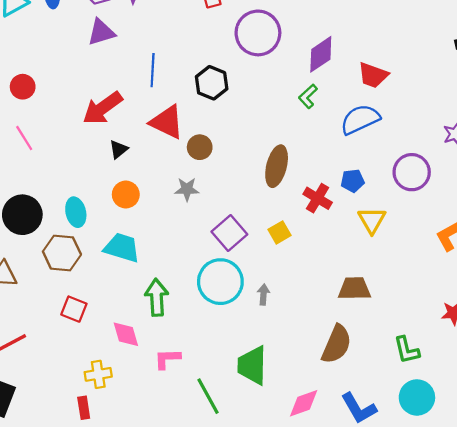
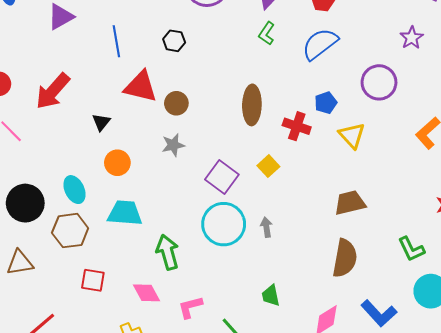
black hexagon: (212, 83) -> (174, 41), size x0.7
red arrow: (103, 108) -> (53, 91), moved
green trapezoid: (252, 365) -> (271, 296), size x0.6

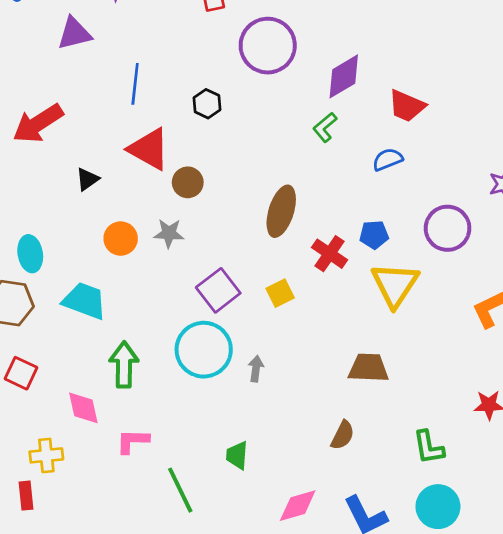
blue semicircle: (320, 44) -> (388, 159), size x0.6
yellow triangle: (352, 135) -> (395, 285), size x1.4
orange circle: (117, 163) -> (121, 239), moved
brown semicircle: (345, 258) -> (343, 435), size x0.6

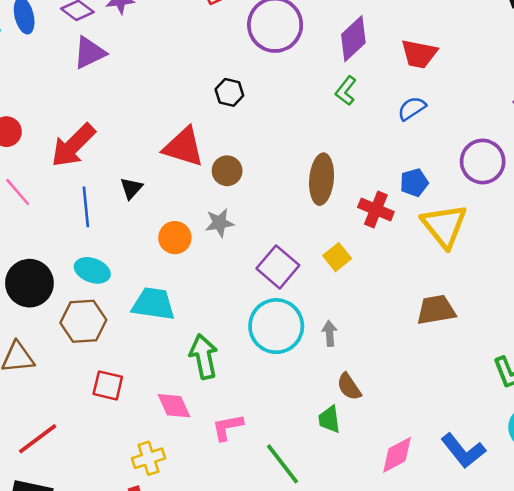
blue line: (135, 84) -> (86, 207), moved
cyan ellipse: (30, 254) -> (92, 270), turned -48
brown semicircle: (343, 435) -> (349, 387), moved, turned 132

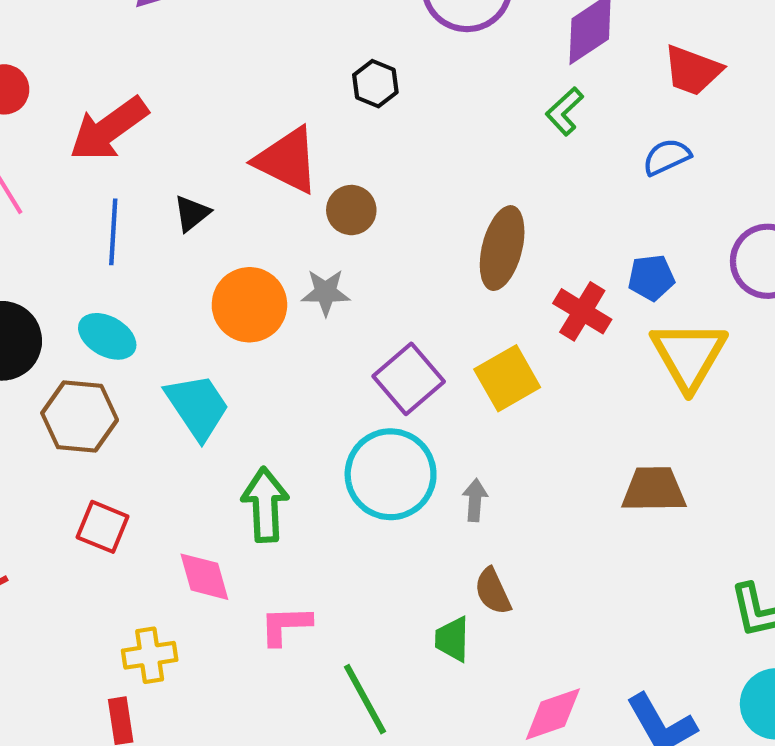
orange circle: (175, 238) -> (249, 305), size x1.4
yellow square: (337, 257) -> (507, 378), size x1.4
cyan trapezoid: (153, 304) -> (197, 407), turned 39

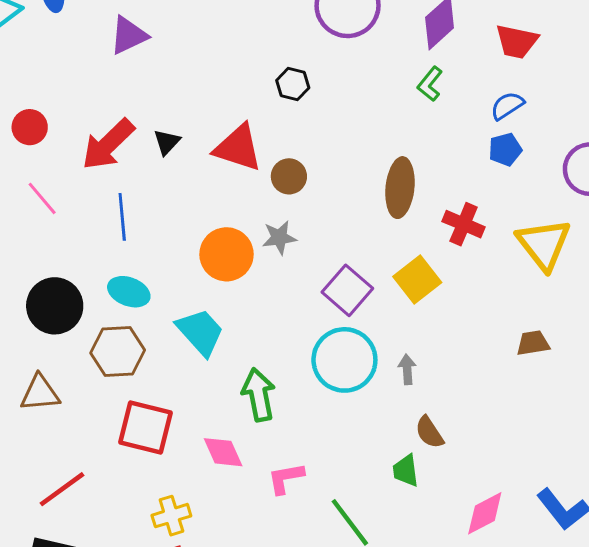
black triangle: (192, 213) -> (167, 142), moved
blue pentagon: (651, 278) -> (505, 150), moved
brown trapezoid: (654, 489) -> (533, 343), size x0.7
red square: (103, 527) -> (145, 427), size x1.5
yellow cross: (150, 655) -> (171, 516), moved

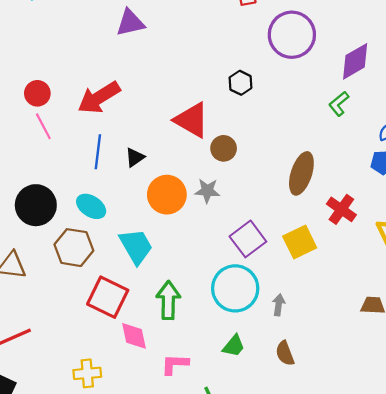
red circle: (30, 127) -> (37, 93), moved
black triangle: (167, 142) -> (135, 157), moved
red square: (145, 427) -> (108, 297), moved
green trapezoid: (406, 471) -> (234, 346), moved, turned -145

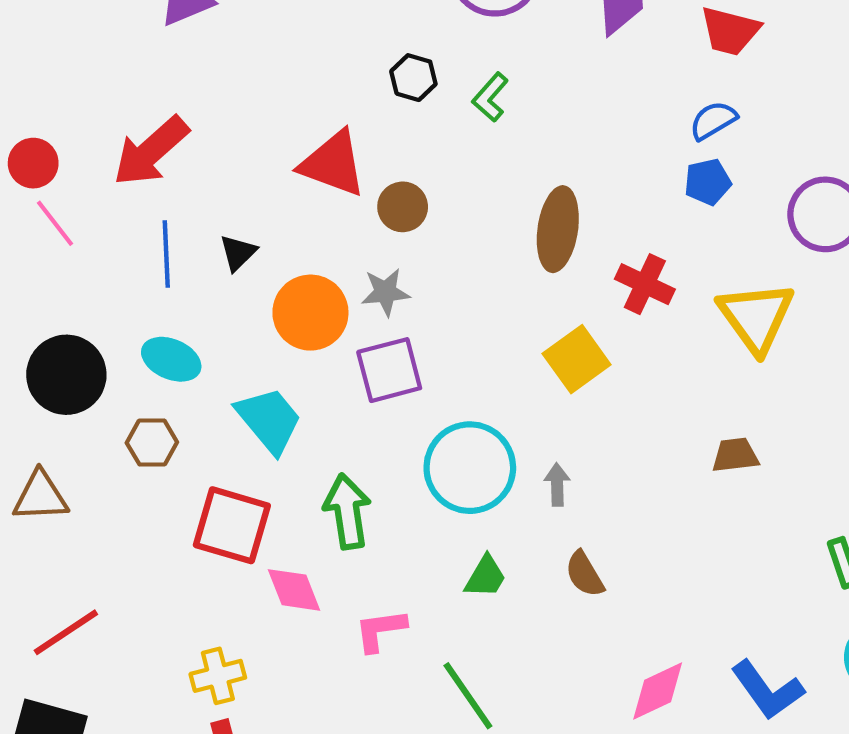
green L-shape: (339, 104) -> (490, 97), moved
purple square: (248, 239) -> (389, 370), moved, turned 32
brown hexagon: (74, 248) -> (152, 442), size x0.7

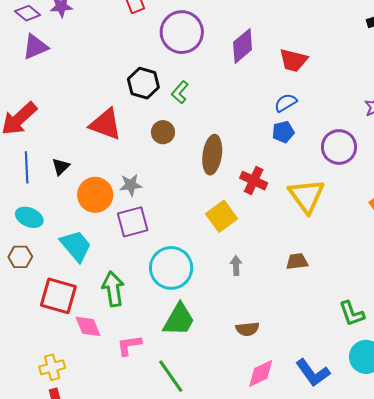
black hexagon: (413, 78) -> (143, 83), size x1.4
brown circle: (403, 207) -> (163, 132), moved
gray arrow: (557, 485) -> (236, 266), moved
brown semicircle: (585, 574) -> (247, 329), moved, turned -65
green trapezoid: (486, 577) -> (179, 320), size x1.6

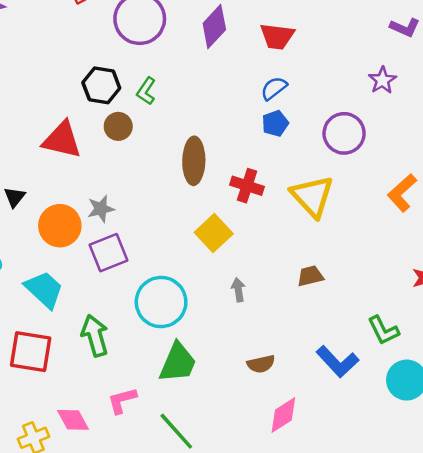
brown circle: (163, 132) -> (118, 126), moved
pink diamond: (88, 326) -> (73, 420), moved
blue L-shape: (313, 373) -> (337, 362), moved

